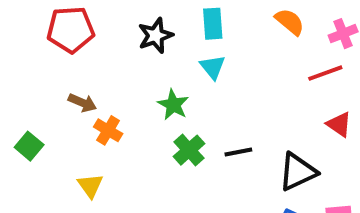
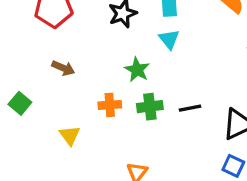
orange cross: (108, 130) -> (110, 105), moved, turned -35
green cross: (189, 150) -> (150, 107), turned 35

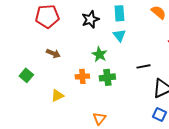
black line: (190, 108) -> (143, 66), moved
yellow triangle: (70, 135) -> (57, 95), turned 40

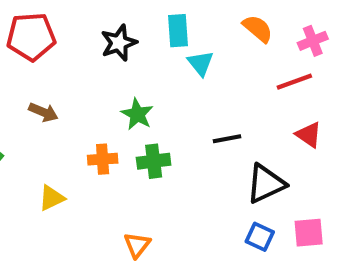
cyan triangle: (119, 35) -> (200, 63), moved

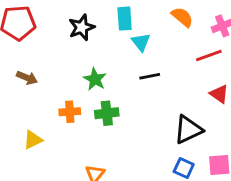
black line: (227, 139) -> (150, 76), moved

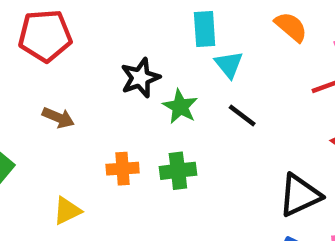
black star: (82, 27) -> (140, 78), moved
black line: (150, 76) -> (242, 115), turned 48
green star: (95, 79) -> (180, 107), moved

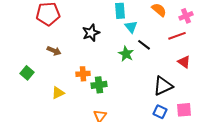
green star: (180, 107) -> (126, 54), moved
black line: (242, 115) -> (144, 45), moved
green cross: (178, 171) -> (99, 85), moved

